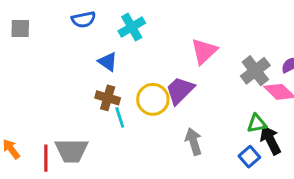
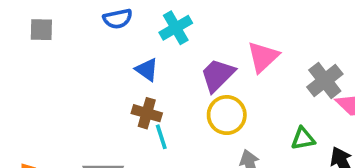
purple trapezoid: (180, 90) -> (218, 75), moved
yellow circle: (153, 99) -> (227, 115), moved
green triangle: (257, 123) -> (303, 139), moved

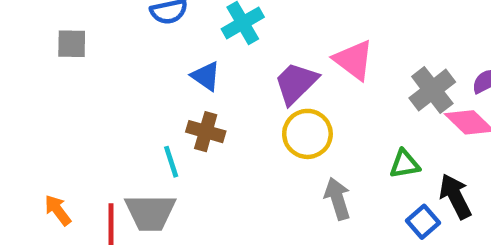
gray square: (41, 30) -> (72, 44), moved
pink triangle: (263, 57) -> (354, 60), turned -40
cyan line: (161, 137) -> (171, 162), moved

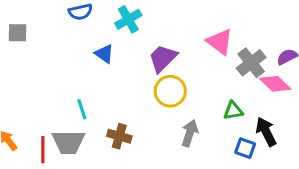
pink triangle: (354, 60) -> (220, 42), moved
brown cross: (206, 132) -> (119, 136), moved
gray arrow: (338, 199) -> (190, 133), turned 35
blue square: (423, 222) -> (245, 148), turned -30

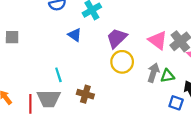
gray square: (17, 33) -> (12, 37), moved
pink triangle: (220, 42) -> (158, 40), moved
gray arrow: (190, 133) -> (153, 73), moved

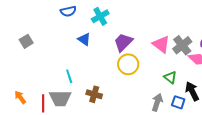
gray square: (12, 37) -> (26, 41), turned -32
gray arrow: (153, 73) -> (157, 102), moved
green triangle: (167, 76) -> (170, 77), turned 48

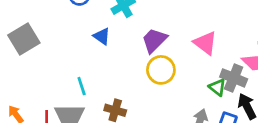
gray square: (26, 41) -> (24, 39), size x1.6
gray cross: (182, 45) -> (234, 78), moved, turned -30

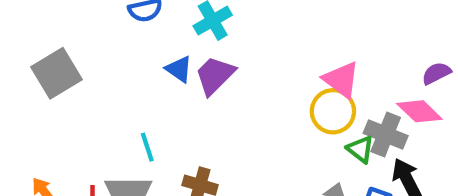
purple trapezoid: (154, 40) -> (215, 75), moved
yellow circle: (161, 70) -> (333, 111), moved

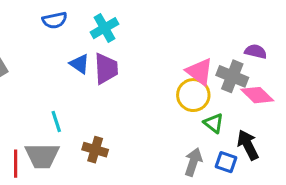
purple semicircle: (436, 73) -> (256, 51), moved, turned 40
purple trapezoid: (215, 75) -> (106, 69), turned 132
gray cross: (386, 134) -> (232, 76), moved

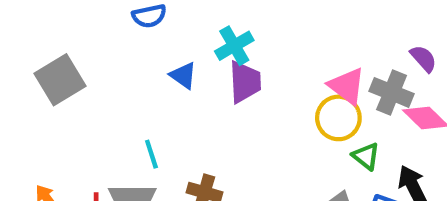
cyan cross: (104, 28) -> (234, 46), moved
purple semicircle: (256, 51) -> (423, 58), turned 35
purple trapezoid: (106, 69) -> (245, 82), moved

